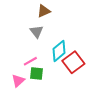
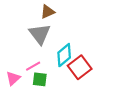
gray triangle: (37, 32) -> (40, 34), size x1.5
pink triangle: (18, 81) -> (13, 78), moved

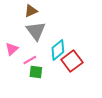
brown triangle: (48, 12) -> (31, 11), moved
pink triangle: (13, 78) -> (12, 49), moved

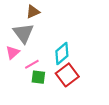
gray triangle: (36, 31) -> (23, 33), moved
red square: (72, 61) -> (67, 75), moved

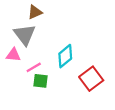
pink triangle: (13, 52) -> (13, 55), turned 48
red square: (67, 75) -> (91, 79), moved

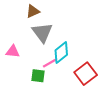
gray triangle: (25, 35) -> (42, 32), moved
pink line: (34, 67) -> (50, 63), moved

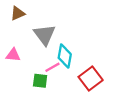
brown triangle: (33, 11) -> (18, 13), moved
cyan diamond: (61, 52) -> (65, 56), turned -40

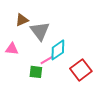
brown triangle: (18, 13) -> (22, 20), moved
cyan diamond: (65, 56) -> (58, 50), turned 45

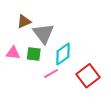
pink line: (47, 60) -> (51, 74), moved
green square: (36, 72) -> (34, 54), moved

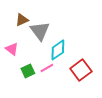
pink triangle: (13, 53) -> (12, 49), turned 32
green square: (34, 54) -> (28, 71), moved, turned -32

